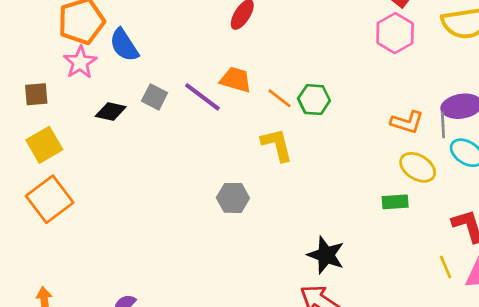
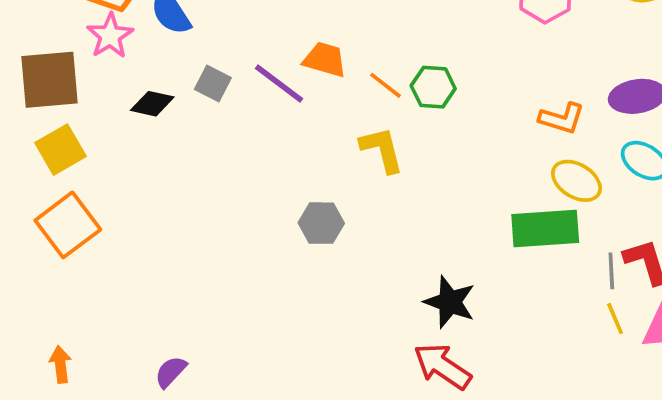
brown square: (36, 94) -> (49, 80), size x1.8
gray line: (443, 125) -> (611, 271), moved
green rectangle: (395, 202) -> (545, 229), size x1.8

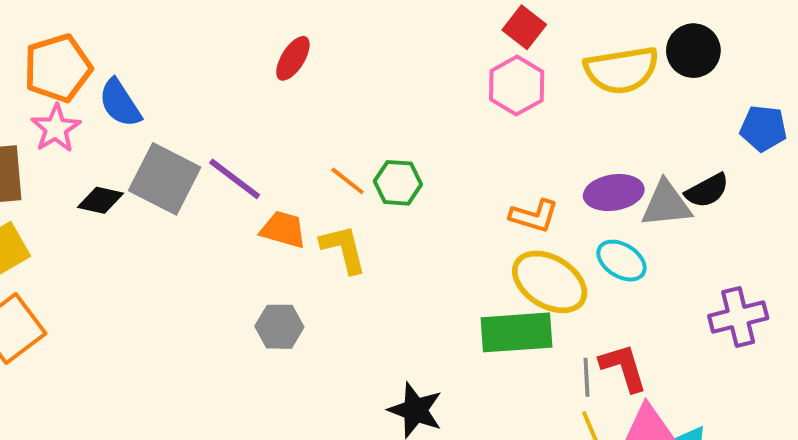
orange trapezoid: (325, 60) -> (283, 229), moved
gray square: (213, 84) -> (165, 179), size x1.8
yellow ellipse: (576, 181) -> (550, 282), size x1.4

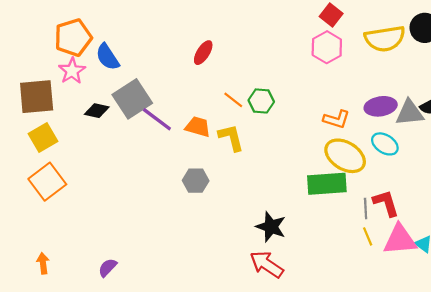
red ellipse: (293, 58) -> (203, 53), moved
gray square: (165, 179) -> (132, 99), turned 30
purple line: (235, 179) -> (157, 119), moved

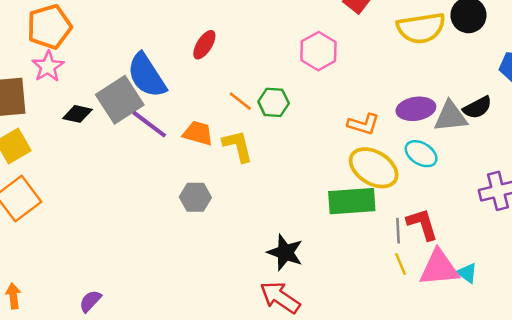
pink hexagon: (327, 47) -> (318, 51), moved
blue semicircle: (108, 57) -> (147, 75), moved, size x1.4

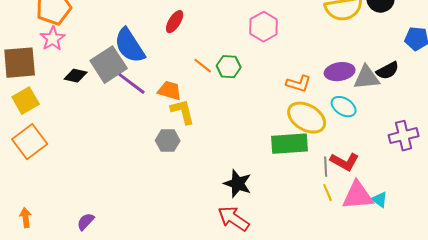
yellow L-shape: (238, 146) -> (183, 112), moved
red L-shape: (422, 224) -> (345, 162), turned 136

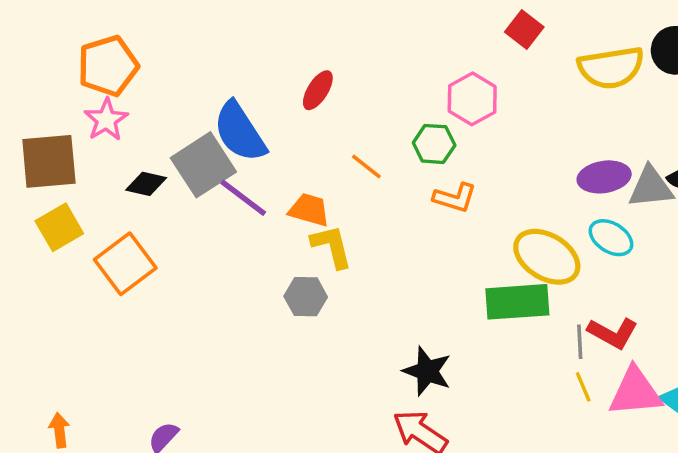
green hexagon: (229, 67) -> (434, 144), moved
orange L-shape: (299, 84) -> (455, 198), moved
orange square: (30, 142) -> (125, 264), moved

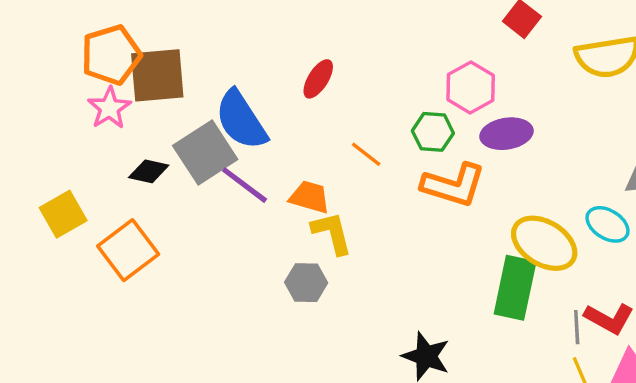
brown square: (49, 161) -> (157, 75), moved
purple ellipse: (604, 177) -> (506, 134), moved
orange L-shape: (455, 198) -> (453, 185), size x1.5
green rectangle: (517, 302) -> (515, 288), turned -74

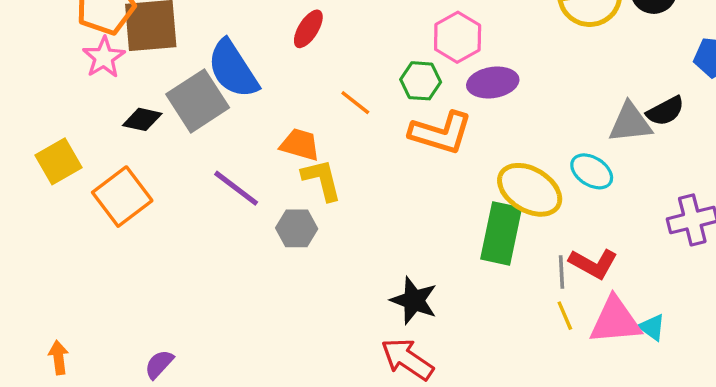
purple line: (245, 185) -> (236, 188), moved

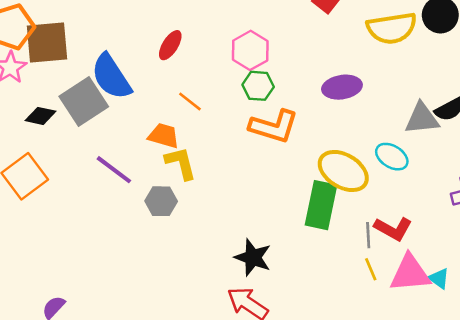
pink hexagon: (458, 37) -> (250, 50), moved
purple ellipse: (493, 83) -> (342, 87), moved
orange line: (355, 103) -> (190, 102), moved

